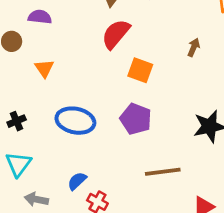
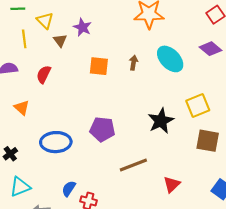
red semicircle: (116, 34) -> (44, 74), moved, size x0.7
orange square: (140, 70) -> (99, 66), moved
cyan triangle: (18, 164) -> (20, 187), turned 45

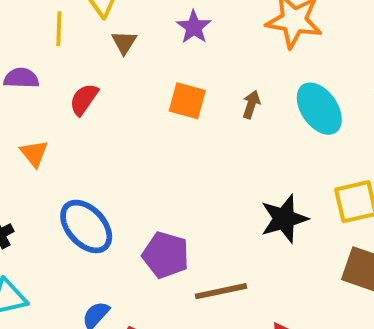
purple star: (82, 27) -> (194, 27), moved
purple pentagon: (102, 129) -> (166, 255), moved
blue ellipse: (56, 142) -> (86, 226), turned 40

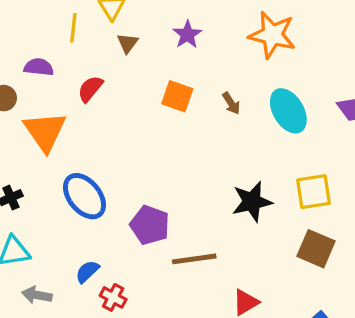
brown arrow: (251, 104) -> (231, 103), turned 125
orange triangle: (34, 153) -> (45, 131), size x1.8

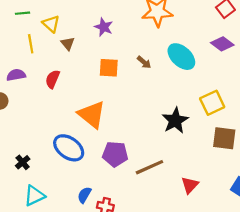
orange triangle: (45, 131) -> (92, 115), moved

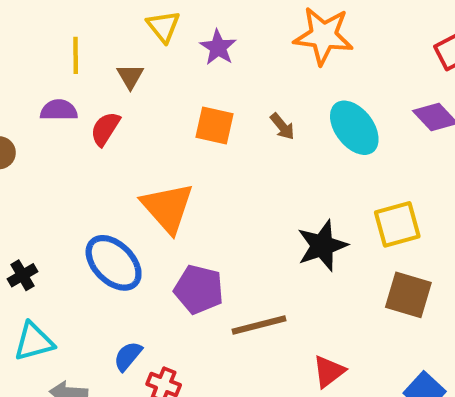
yellow triangle: (51, 24) -> (163, 26), moved
brown triangle: (68, 44) -> (130, 76), moved
purple semicircle: (16, 75) -> (59, 110), moved

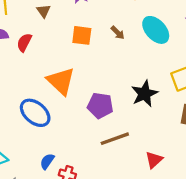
brown triangle: (130, 76) -> (44, 11), moved
purple pentagon: (199, 289) -> (100, 106), moved

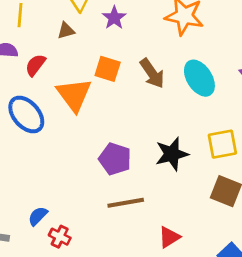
brown triangle: (44, 11) -> (66, 31), turned 40
brown arrow: (118, 33) -> (152, 73), size x1.6
orange triangle: (61, 81) -> (74, 95), moved
blue ellipse: (35, 113) -> (26, 115), moved

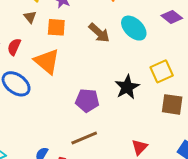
brown triangle: (66, 31) -> (30, 17), turned -40
orange square: (108, 69) -> (56, 27), moved
brown line: (126, 203) -> (84, 138), moved

